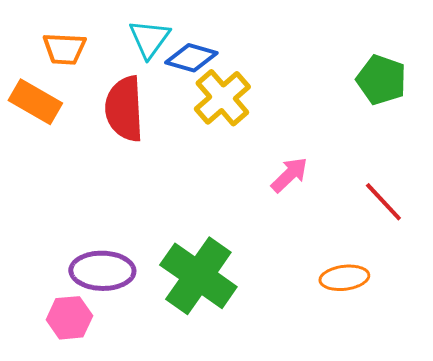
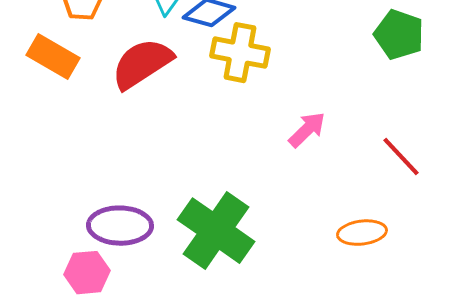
yellow cross: (222, 98) -> (240, 53), turned -38
red semicircle: (124, 109) -> (142, 64), turned 60

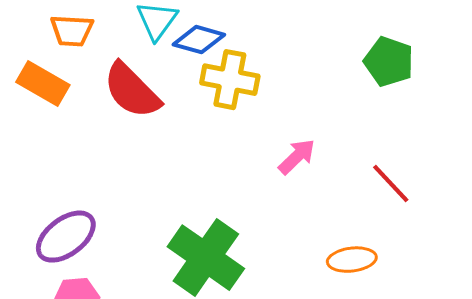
red semicircle: (142, 64) -> (132, 91), turned -102
purple ellipse: (120, 226) -> (66, 237), moved, turned -38

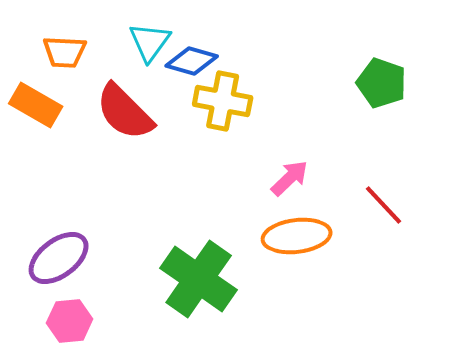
orange ellipse: (352, 260) -> (297, 236), moved, size x1.4

